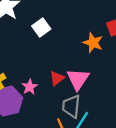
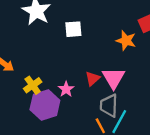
white square: (41, 27) -> (73, 29), turned 36

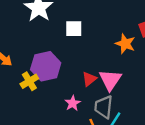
pink star: (66, 89) -> (73, 103), moved
purple hexagon: (45, 105) -> (46, 66), moved

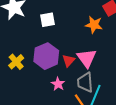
purple hexagon: (46, 66) -> (46, 56), moved
yellow cross: (29, 81) -> (16, 62), moved

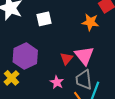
purple hexagon: (46, 56) -> (25, 56), moved
yellow cross: (16, 62) -> (12, 78), moved

